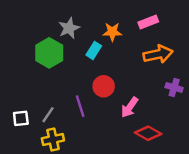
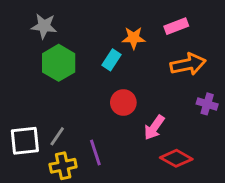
gray star: (69, 28) -> (44, 26), moved, turned 30
purple line: (80, 106) -> (95, 152), moved
white square: (21, 118) -> (25, 141), size x1.5

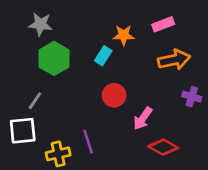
gray line: (57, 136) -> (35, 101), moved

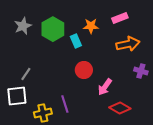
gray star: (40, 24) -> (23, 26), moved, turned -30
cyan rectangle: (103, 56) -> (76, 41), turned -56
green hexagon: (54, 58) -> (53, 29), moved

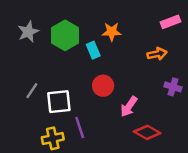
pink rectangle: (120, 18) -> (171, 22), moved
orange arrow: (128, 44) -> (157, 54), size x0.7
white square: (17, 96) -> (59, 102), moved

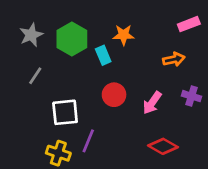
gray line: (32, 91) -> (35, 76), moved
pink arrow: (129, 107) -> (152, 103), moved
purple line: (80, 127) -> (88, 141), turned 40
yellow cross: (53, 138) -> (58, 153), turned 30

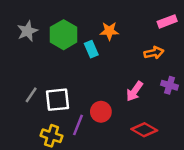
gray line: (35, 76) -> (31, 95), moved
red circle: (114, 95) -> (101, 112), moved

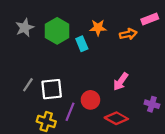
orange arrow: (154, 53) -> (128, 34), moved
purple cross: (170, 85) -> (152, 104), moved
red diamond: (144, 130) -> (116, 118), moved

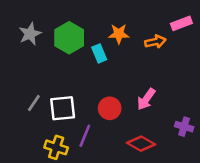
red circle: (90, 100) -> (110, 108), moved

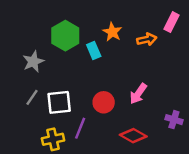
pink rectangle: (181, 23) -> (172, 22), turned -42
gray star: (30, 34) -> (33, 62), moved
orange star: (119, 34) -> (112, 32), turned 30
yellow cross: (56, 147) -> (53, 139), turned -30

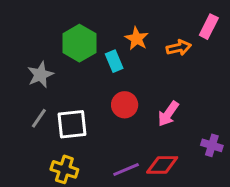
red circle: (104, 102) -> (125, 105), moved
purple line: (80, 128) -> (126, 169), moved, turned 45
red diamond: (133, 136) -> (162, 165), turned -30
yellow cross: (53, 139) -> (64, 169), turned 30

